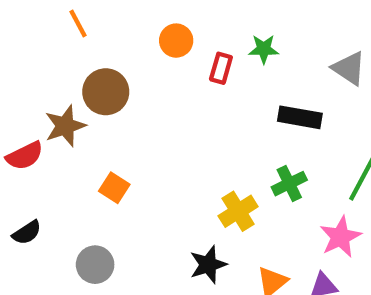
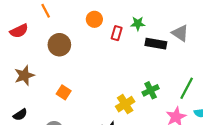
black rectangle: (300, 117) -> (156, 44), moved
brown star: (65, 126) -> (24, 75), moved
red semicircle: (25, 156) -> (19, 31), moved

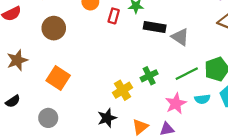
gray triangle: (180, 33) -> (180, 37), moved
green line: (187, 88) -> (187, 74), turned 35
orange square: (64, 92) -> (58, 78), size x1.5

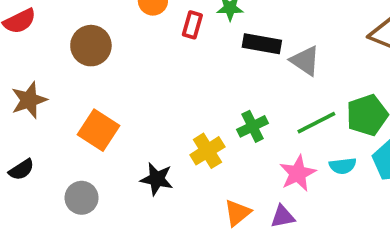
black star: (107, 118) -> (157, 179), moved, turned 30

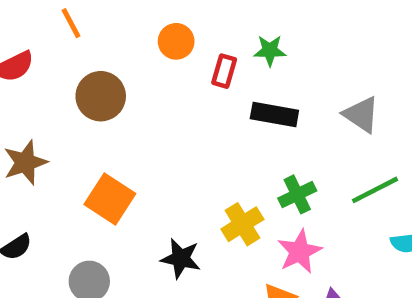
black rectangle: (262, 44) -> (274, 114), moved
pink star: (298, 173) -> (300, 252), moved

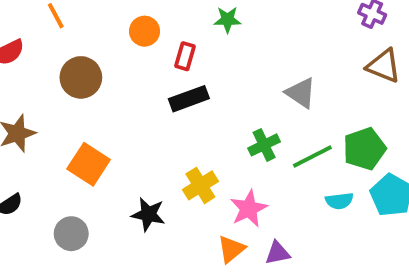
green star: (270, 50) -> (227, 20), moved
black rectangle: (274, 114) -> (189, 99), moved, turned -30
green cross: (297, 194) -> (264, 145), moved

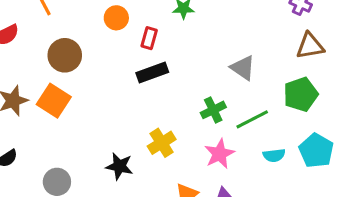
brown triangle: (384, 66) -> (310, 46), turned -32
green pentagon: (364, 149) -> (301, 94), moved
orange square: (89, 164) -> (54, 101), moved
pink star: (249, 209) -> (219, 154), moved

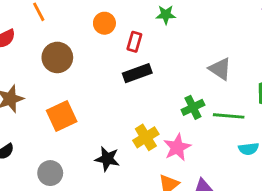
orange square: (54, 101) -> (62, 116), moved, turned 32
green line: (252, 119) -> (229, 116), turned 32
pink star: (219, 154) -> (177, 147), moved

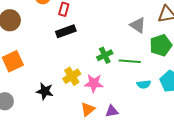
gray triangle: (220, 69) -> (138, 25), moved
pink star: (177, 147) -> (94, 83), turned 30

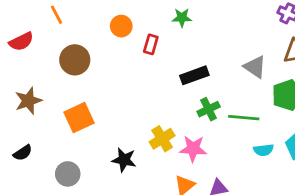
black rectangle: (66, 31) -> (194, 75), moved

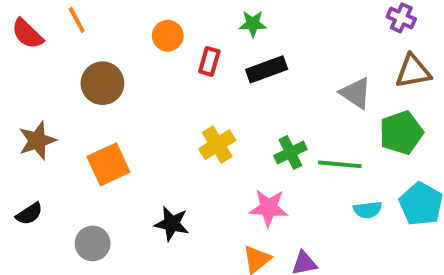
red semicircle: (21, 42) -> (27, 34), moved, turned 70
black rectangle: (194, 75) -> (267, 69), moved
yellow cross: (162, 139) -> (217, 145), moved

